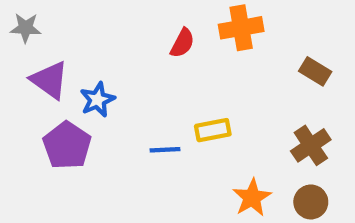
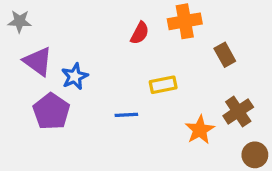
brown rectangle: (315, 71) -> (225, 55), moved, turned 30
yellow rectangle: (213, 130) -> (163, 85), moved
orange star: (252, 198) -> (200, 130), moved
brown circle: (311, 202) -> (255, 155), moved

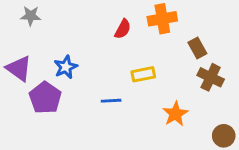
gray star: (20, 21) -> (31, 16), moved
purple triangle: (38, 61) -> (19, 69), moved
brown cross: (238, 111) -> (211, 77), moved, turned -30

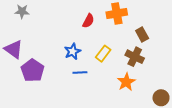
blue star: (66, 67) -> (73, 51), moved
yellow rectangle: (143, 74) -> (103, 54), turned -42
brown cross: (211, 77) -> (135, 57), moved

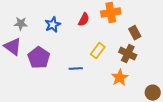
gray star: (22, 11) -> (21, 24), moved
blue star: (73, 51) -> (53, 25), moved
purple pentagon: (33, 70) -> (39, 58), moved

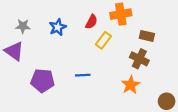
brown rectangle: (135, 33) -> (147, 36), turned -48
yellow rectangle: (98, 51) -> (103, 40), moved
purple pentagon: (39, 58) -> (42, 81), moved, turned -30

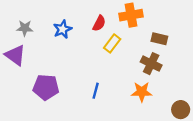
blue line: (83, 75) -> (96, 91), moved, turned -72
orange star: (131, 85) -> (142, 92), turned 30

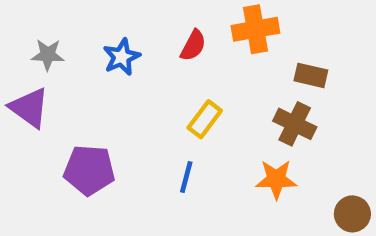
yellow rectangle: (112, 43) -> (205, 119), moved

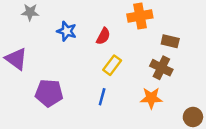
red semicircle: (193, 45) -> (103, 36), moved
gray star: (48, 55) -> (30, 12), moved
blue star: (122, 57) -> (67, 31), turned -30

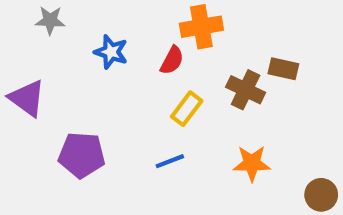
orange cross: (140, 16) -> (201, 27), moved
brown cross: (161, 68) -> (246, 90), moved
blue line: (102, 97) -> (170, 161), turned 54

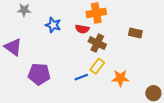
red semicircle: (172, 60) -> (82, 29), turned 72
brown cross: (246, 90) -> (97, 43), moved
yellow rectangle: (187, 109) -> (97, 66), moved

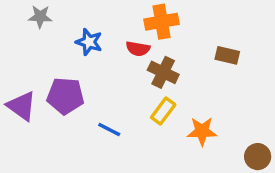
purple triangle: (13, 47) -> (22, 106), moved
purple pentagon: (39, 74) -> (65, 96), moved
blue line: (81, 77) -> (109, 130), moved, turned 48

